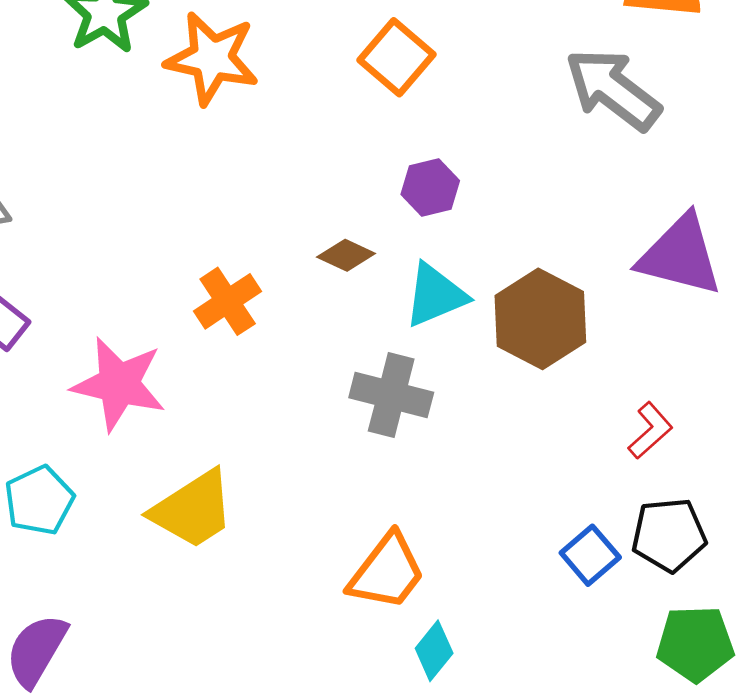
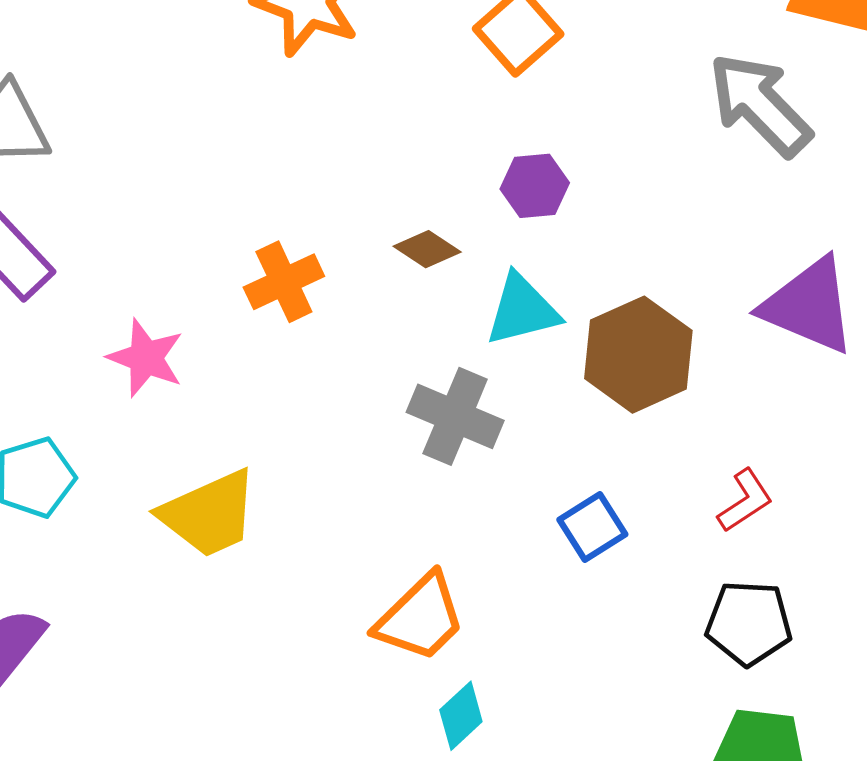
pink star: (119, 384) -> (146, 358), size x0.7
blue square: (590, 555) -> (592, 527), moved

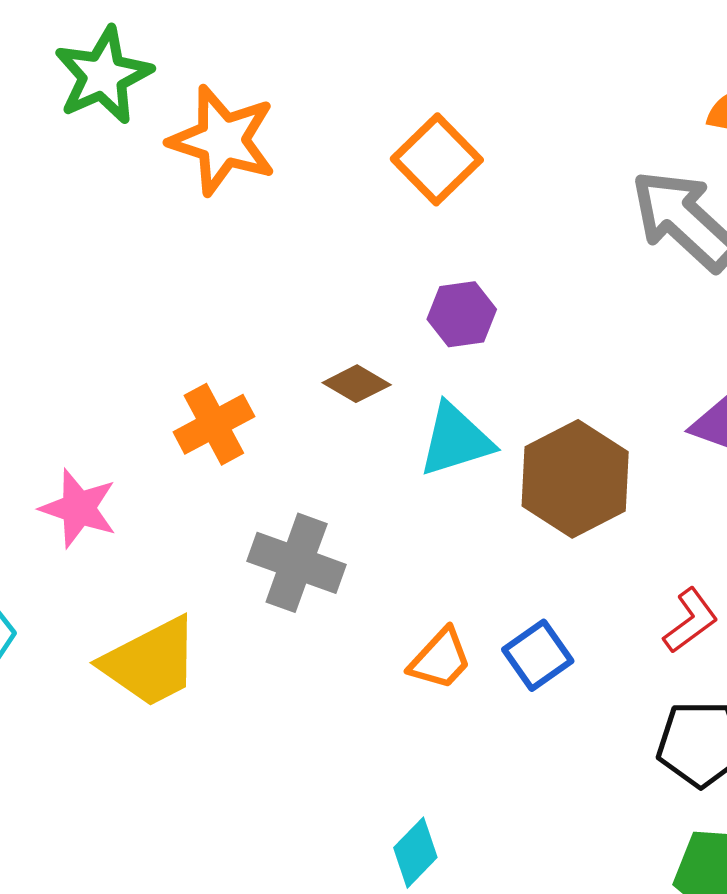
gray cross: (455, 416) -> (297, 563), moved
orange trapezoid: (420, 618) -> (440, 659), moved, size x0.7

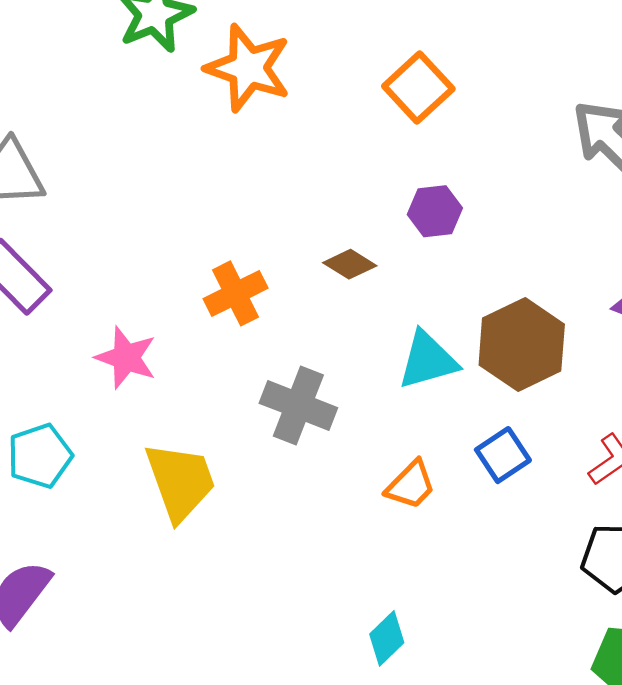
cyan triangle: (456, 440) -> (428, 360), moved
blue square: (538, 655) -> (503, 455), moved
yellow trapezoid: (151, 662) -> (180, 481), turned -84

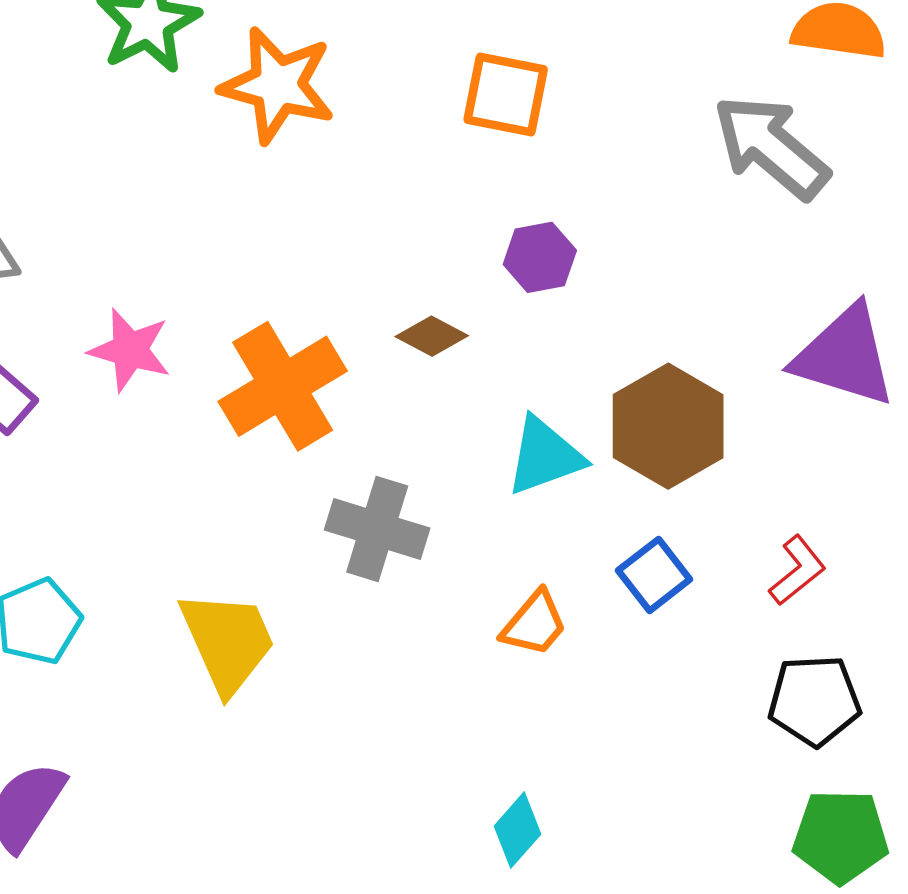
orange square: (418, 88) -> (506, 95), turned -32
orange cross: (236, 293) -> (283, 386), size x1.5
pink star: (126, 358) -> (130, 350), moved

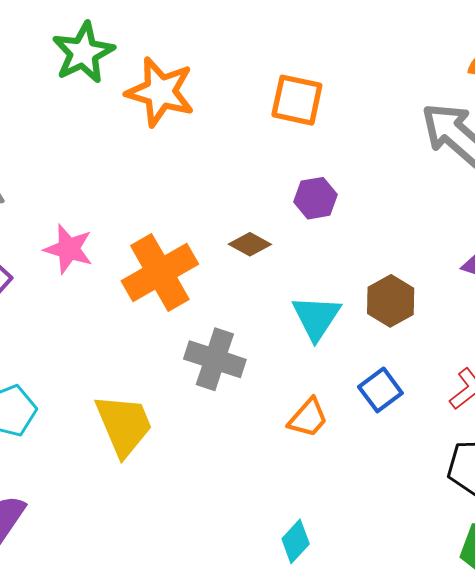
brown hexagon: (668, 426) -> (391, 301), size x0.7
cyan triangle: (545, 456) -> (316, 318), turned -38

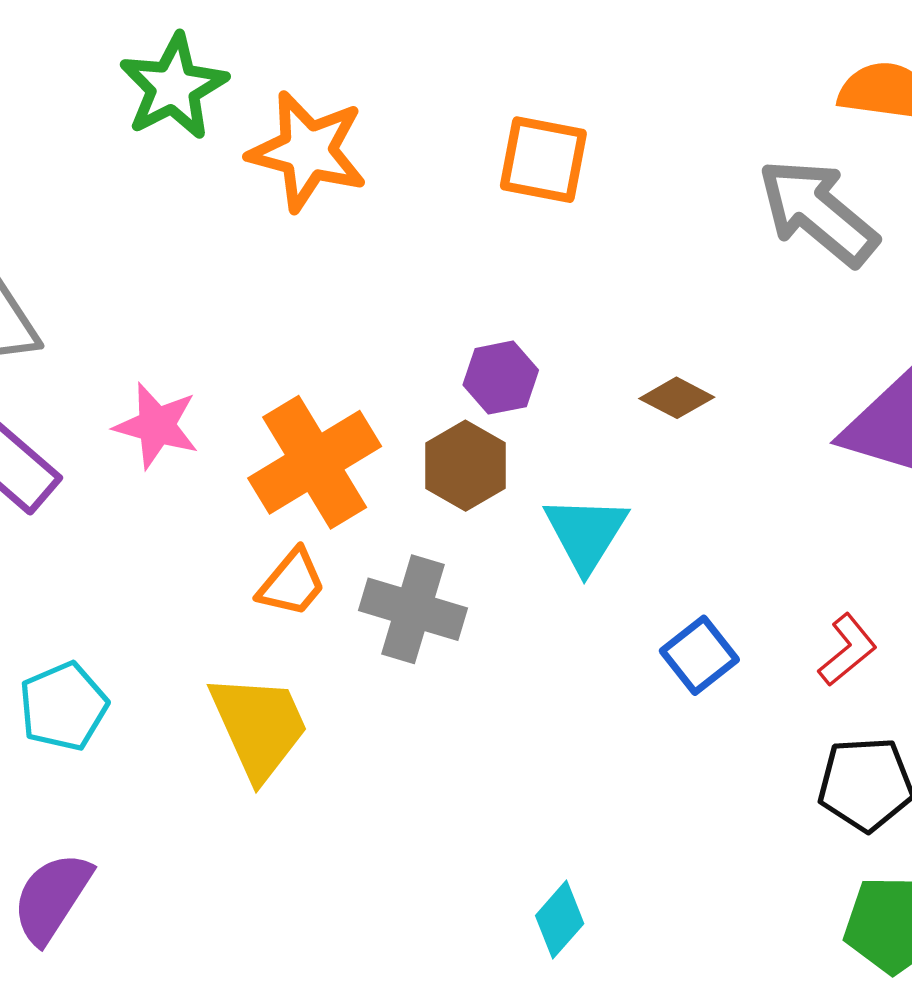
purple hexagon: (316, 198) -> (501, 378), moved
brown diamond: (250, 244) -> (677, 398), moved
brown hexagon: (391, 301) -> (465, 466), moved
orange trapezoid: (308, 418) -> (292, 583), moved

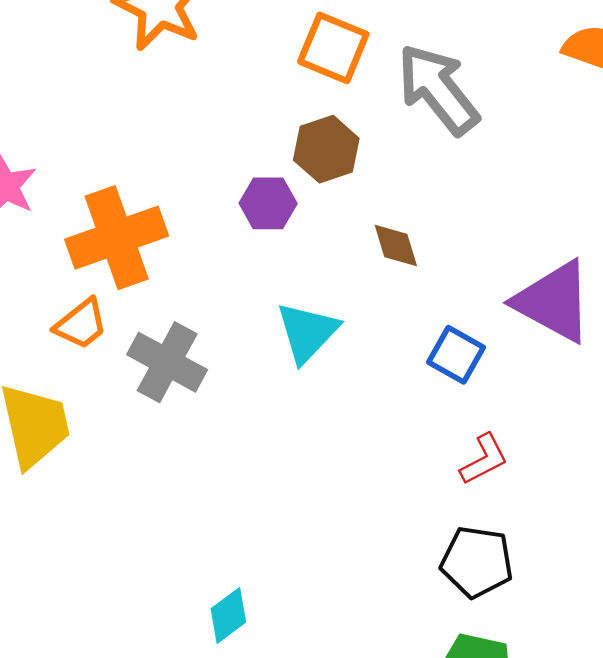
gray arrow: (818, 212) -> (438, 89), moved
brown diamond: (677, 398) -> (396, 246), turned 34
brown hexagon: (465, 466) -> (326, 149), moved
blue square: (699, 655) -> (456, 355), moved, turned -34

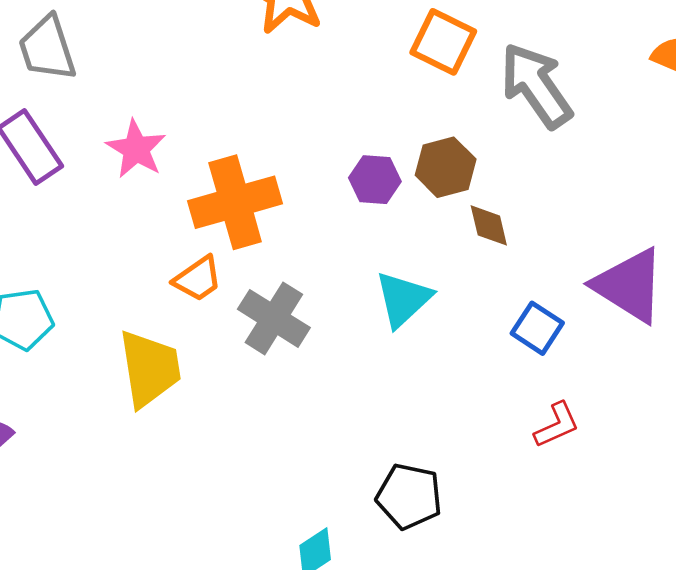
brown hexagon: (326, 149) -> (446, 167), moved
black pentagon: (477, 562) -> (409, 496), moved

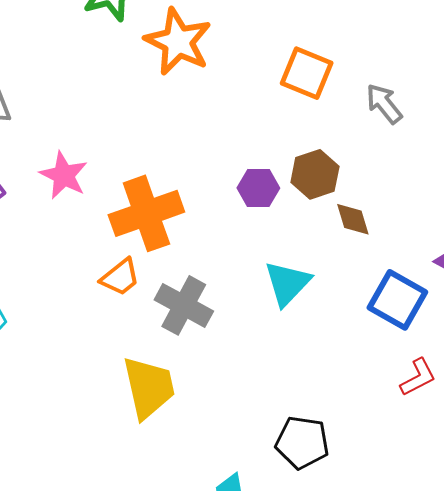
gray arrow: (536, 86) -> (384, 104), size x0.6
blue square: (537, 328) -> (397, 300), size x1.4
yellow trapezoid: (150, 369) -> (149, 387), moved

